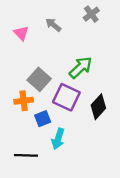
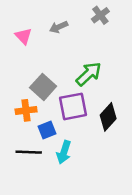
gray arrow: (53, 25) -> (59, 27), turned -63
purple square: (66, 97) -> (73, 106), turned -36
black line: (26, 155) -> (29, 152), moved

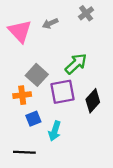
pink triangle: (23, 36) -> (20, 31), size x1.6
blue square: (47, 130) -> (33, 119), moved
black line: (29, 152) -> (24, 152), moved

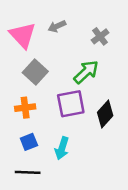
gray cross: (86, 13) -> (100, 36), moved
gray square: (37, 75) -> (35, 72), moved
blue square: (33, 119) -> (29, 142), moved

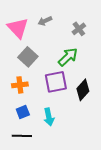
cyan arrow: (62, 148) -> (49, 117), turned -30

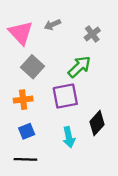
black diamond: (83, 90) -> (97, 123), moved
cyan arrow: (49, 117) -> (69, 137), moved

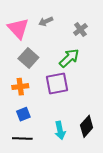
black diamond: (97, 123) -> (87, 126), moved
cyan arrow: (69, 137) -> (60, 130), moved

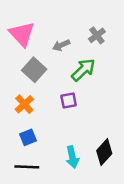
gray arrow: (46, 21) -> (61, 45), moved
purple square: (57, 84) -> (69, 100), size x0.6
orange cross: (20, 87) -> (24, 104), turned -35

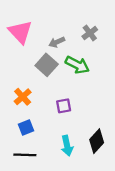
gray square: (34, 70) -> (47, 65), moved
green arrow: (83, 70) -> (77, 65), turned 70
purple square: (69, 100) -> (64, 106), moved

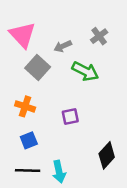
gray square: (47, 65) -> (38, 68), moved
orange cross: (23, 97) -> (25, 106), turned -30
cyan arrow: (67, 146) -> (59, 172), moved

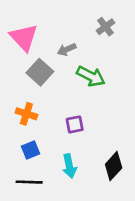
gray cross: (99, 36) -> (106, 27), moved
cyan arrow: (59, 172) -> (69, 166), moved

